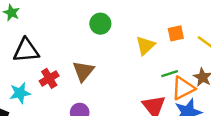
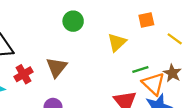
orange square: (176, 33) -> (146, 20), moved
orange triangle: (183, 88) -> (153, 84), turned -50

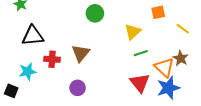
green line: (140, 70) -> (141, 53), moved
red cross: (24, 74) -> (52, 59), turned 35

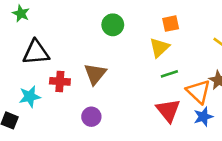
orange square: (158, 12) -> (171, 24), moved
blue star: (168, 88) -> (203, 117), size x0.7

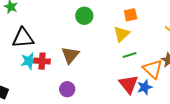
cyan star: (30, 97) -> (29, 61), moved
blue star: (203, 117) -> (145, 87), moved

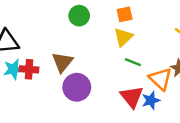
orange square: (131, 15) -> (125, 14), moved
green line: (130, 55) -> (133, 62), turned 40
purple circle: (67, 89) -> (77, 87), moved, size x1.5

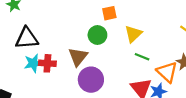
orange square: (125, 14) -> (109, 13), moved
green circle: (79, 16) -> (97, 35), moved

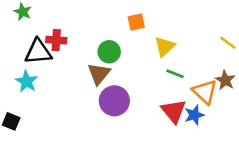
green circle: (97, 35) -> (109, 52), moved
cyan star: (33, 63) -> (27, 81), moved, turned -30
red cross: (47, 63) -> (56, 40), moved

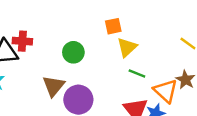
orange square: (136, 22) -> (113, 26), moved
brown triangle: (99, 74) -> (53, 86), moved

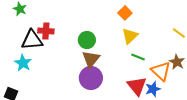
orange square: (113, 26) -> (125, 13), moved, turned -32
brown triangle: (53, 86) -> (91, 59), moved

